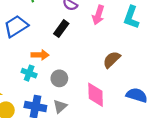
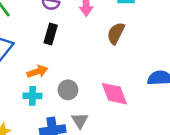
brown semicircle: (112, 60) -> (116, 33), moved

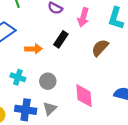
black rectangle: (51, 34) -> (61, 39), moved
orange arrow: (37, 72) -> (34, 49), moved

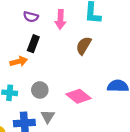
black rectangle: (61, 39) -> (33, 44), moved
pink diamond: (84, 96) -> (79, 96), turned -35

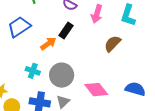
orange arrow: (19, 61) -> (48, 44), turned -35
gray circle: (40, 90) -> (62, 75), size x1.5

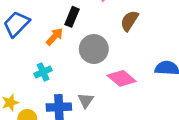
cyan cross: (33, 71) -> (43, 72), turned -32
gray circle: (62, 75) -> (94, 49), moved

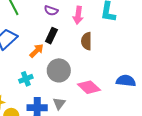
brown semicircle: (129, 21) -> (86, 41), moved, turned -36
gray circle: (94, 49) -> (59, 70), moved

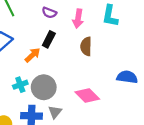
gray circle: (59, 70) -> (44, 87), moved
blue semicircle: (126, 81) -> (127, 77), moved

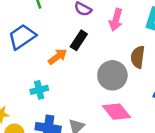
brown semicircle: (86, 46) -> (138, 57), moved
gray circle: (44, 87) -> (112, 75), moved

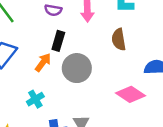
gray circle: (112, 75) -> (77, 68), moved
pink diamond: (117, 112) -> (131, 94), moved

